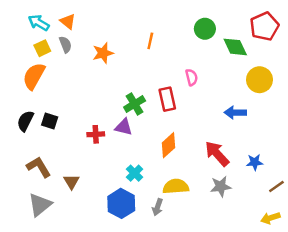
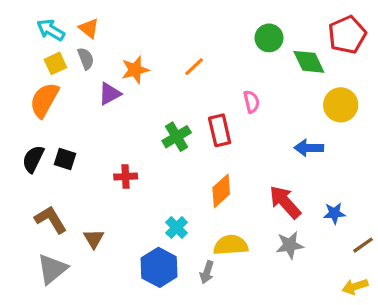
orange line: (150, 41) -> (194, 67), moved, turned 35
purple triangle: (124, 127) -> (110, 94), moved, turned -42

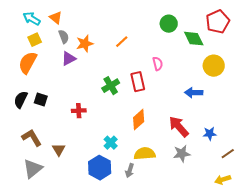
gray semicircle: (86, 59) -> (64, 37), moved

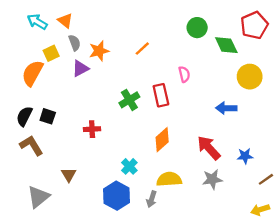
yellow square: (35, 40) -> (51, 53), moved
brown L-shape: (32, 138) -> (31, 145), moved

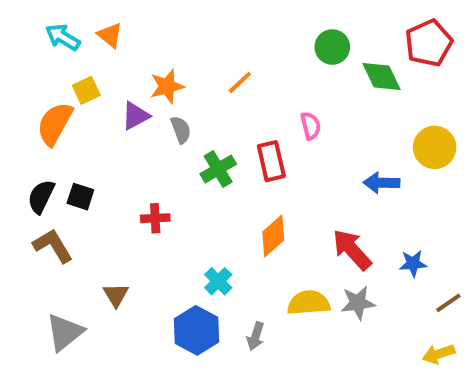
gray semicircle: (75, 43) -> (181, 130), moved
yellow circle: (250, 77) -> (435, 147), moved
yellow semicircle: (169, 179) -> (309, 303), moved

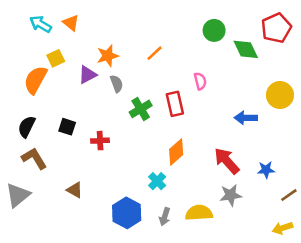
black square: (80, 197) -> (67, 127), moved
cyan cross: (218, 281) -> (157, 181), moved
brown triangle: (116, 295) -> (75, 190), turned -30
yellow semicircle: (309, 303) -> (199, 213), moved
gray triangle: (65, 332) -> (18, 195), moved

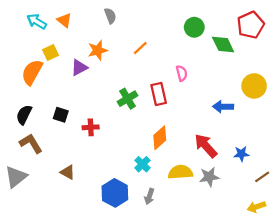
gray semicircle: (117, 84) -> (110, 16), moved
yellow semicircle: (199, 213) -> (180, 172), moved

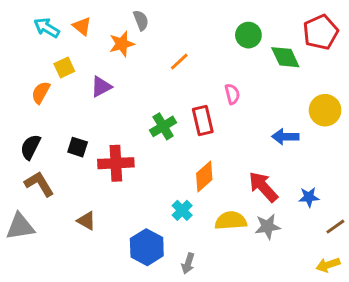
orange star: (98, 50) -> (122, 44), moved
orange semicircle: (32, 72) -> (41, 93), size x0.7
red cross: (91, 127) -> (116, 163), size x1.6
gray triangle: (16, 177) -> (20, 227), turned 30
gray arrow: (149, 196) -> (188, 263), moved

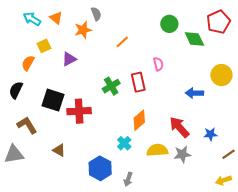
black semicircle: (30, 147) -> (16, 90), moved
black square: (78, 147) -> (53, 100), size x1.6

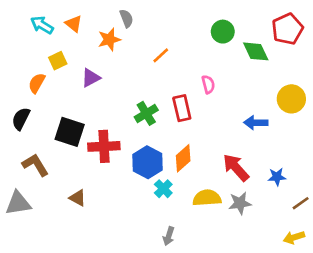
blue hexagon: (100, 168) -> (148, 162), moved

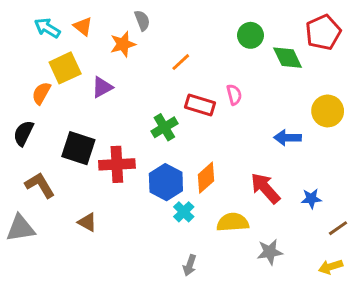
yellow square: (58, 61) -> (65, 68), size x1.5
red rectangle: (182, 108) -> (200, 105), moved, turned -60
gray star: (240, 203) -> (270, 252), moved

